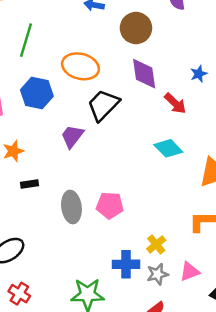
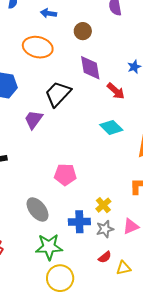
brown circle: (136, 28) -> (83, 31), size x0.7
orange ellipse: (80, 66) -> (38, 47), moved
gray ellipse: (71, 207) -> (37, 209), moved, turned -30

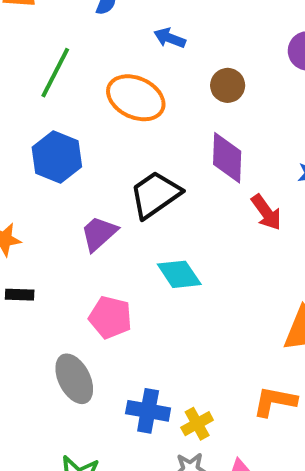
cyan diamond: (111, 127) -> (179, 274), moved
pink pentagon: (65, 175) -> (110, 317), moved
gray ellipse: (37, 209) -> (74, 379), moved
blue cross: (79, 222) -> (148, 411), moved

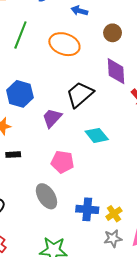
blue hexagon: (57, 157) -> (20, 94), moved

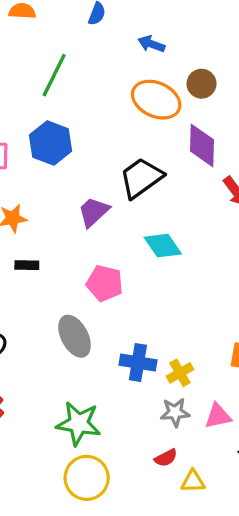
orange ellipse: (64, 44) -> (156, 100), moved
blue hexagon: (20, 94) -> (51, 143), moved

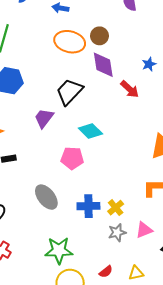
brown circle: (202, 84) -> (99, 36), moved
pink pentagon: (105, 283) -> (72, 158), moved
red semicircle: (166, 458) -> (106, 272), moved

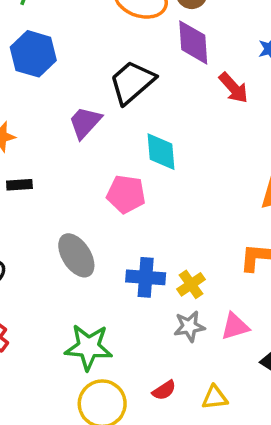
cyan diamond: (90, 131) -> (161, 152), turned 35

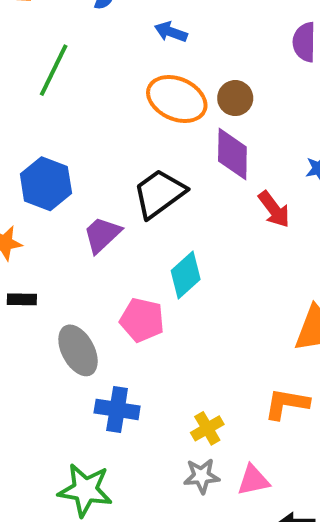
blue hexagon: (33, 54) -> (46, 184), moved
cyan diamond: (161, 152) -> (186, 275), turned 48
gray ellipse: (76, 255) -> (78, 350), moved
blue cross: (146, 277) -> (117, 409), moved

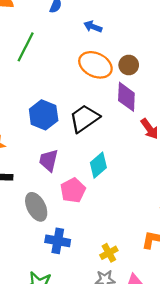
blue hexagon: (46, 184) -> (44, 115), moved
purple trapezoid: (102, 235) -> (49, 160), moved, turned -35
pink pentagon: (142, 320) -> (73, 190), turned 30

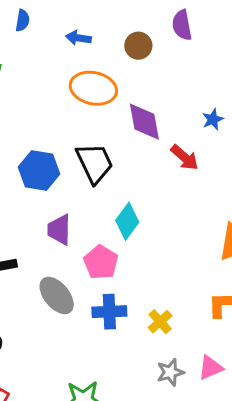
brown circle: (129, 65) -> (138, 46), moved
black trapezoid: (84, 118) -> (95, 163), turned 112
blue cross: (58, 241) -> (109, 312), moved
yellow cross: (109, 253) -> (160, 322), moved

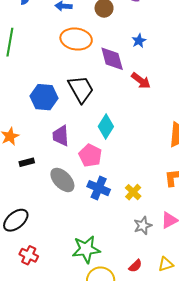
blue star: (213, 119) -> (139, 41), moved
blue cross: (109, 312) -> (99, 188), turned 30

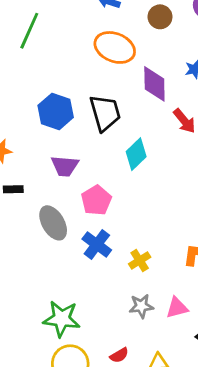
cyan diamond: (106, 126) -> (136, 154), moved
purple trapezoid: (61, 136) -> (65, 166), turned -95

